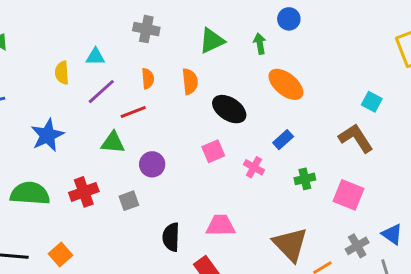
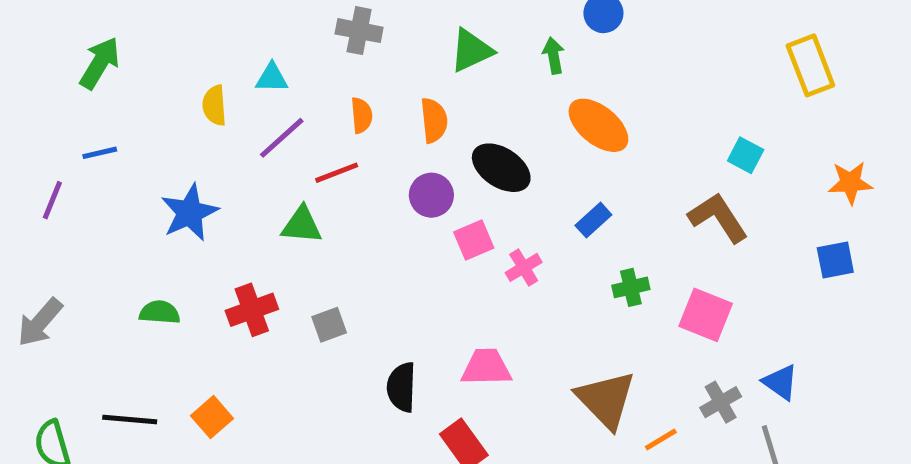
purple circle: (152, 164) -> (431, 195), moved
pink cross: (254, 167) -> (524, 267), moved, turned 30
green semicircle: (30, 193) -> (160, 312), size x0.6

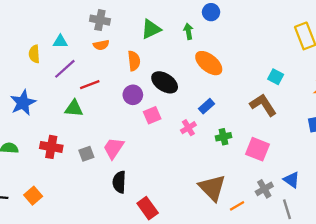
orange semicircle: (362, 115) -> (101, 45), moved, turned 84
pink cross: (524, 267) -> (188, 128), moved
red cross: (252, 310) -> (51, 147), turned 30
pink trapezoid: (486, 367) -> (114, 148), moved, turned -55

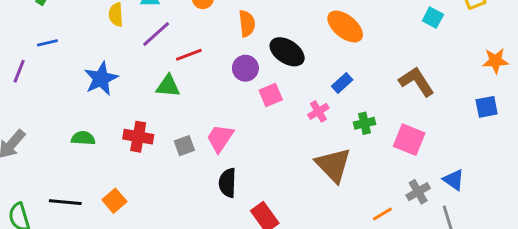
cyan square: (276, 77) -> (433, 18), moved
brown triangle: (212, 188) -> (333, 165), moved

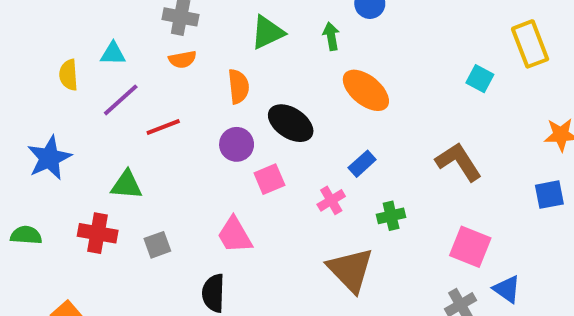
green triangle: (168, 86) -> (127, 185), moved
pink trapezoid: (220, 138) -> (235, 235), moved, turned -64
pink square: (409, 140) -> (470, 247), moved

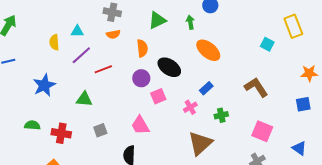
red cross: (98, 233) -> (61, 133), moved
brown triangle: (350, 270) -> (200, 143), turned 32
blue triangle: (507, 289) -> (299, 148), moved

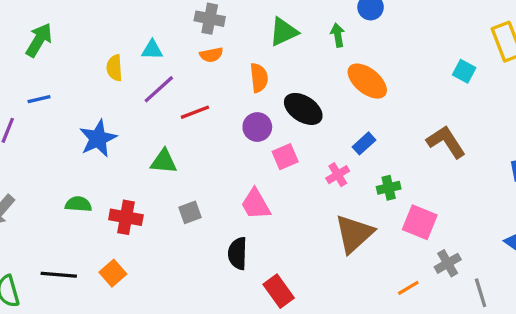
pink square: (262, 131) -> (420, 222), moved

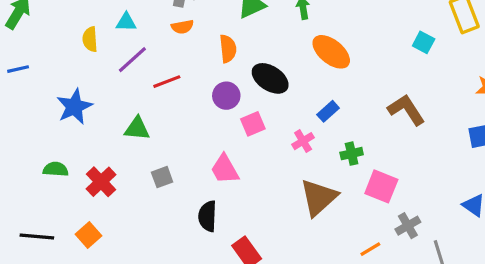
red cross: (126, 217) -> (101, 182), turned 36

